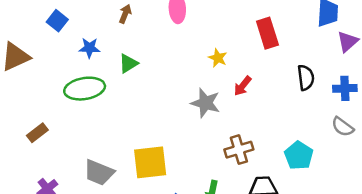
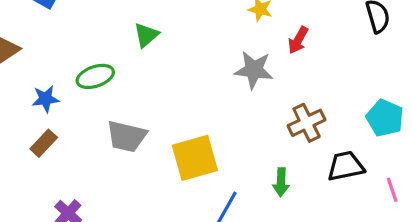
blue star: (89, 48) -> (45, 99), moved
green ellipse: (85, 89) -> (95, 76), size x0.7
gray trapezoid: (99, 173) -> (127, 136), moved

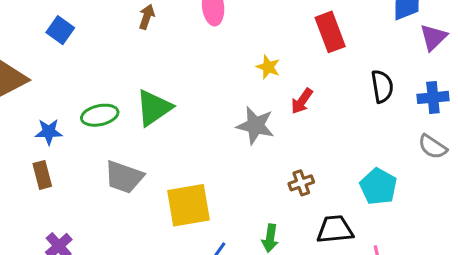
green triangle: (146, 35) -> (154, 108), moved, size x1.5
brown cross: (307, 123) -> (301, 183), size x0.7
brown rectangle: (44, 143) -> (42, 175), turned -64

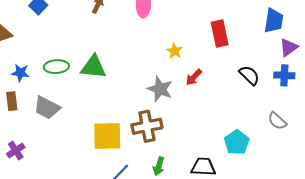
black semicircle: (382, 86) -> (249, 75), turned -45
blue cross: (433, 97) -> (284, 75), moved
green triangle: (154, 108) -> (93, 67), turned 32
gray trapezoid: (124, 177) -> (47, 108), moved
brown cross: (301, 183) -> (147, 126), moved, size x1.8

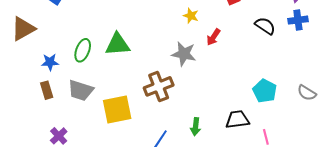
green ellipse: (56, 67) -> (83, 50), turned -55
gray semicircle: (277, 121) -> (307, 93), moved
brown cross: (147, 126) -> (159, 86), moved
yellow square: (107, 136) -> (117, 109), moved

